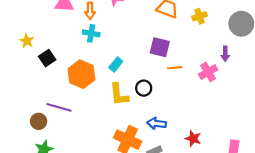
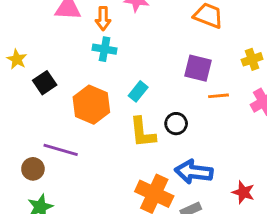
yellow cross: (199, 16) -> (252, 59), moved
blue arrow: (157, 123) -> (194, 172), size x1.4

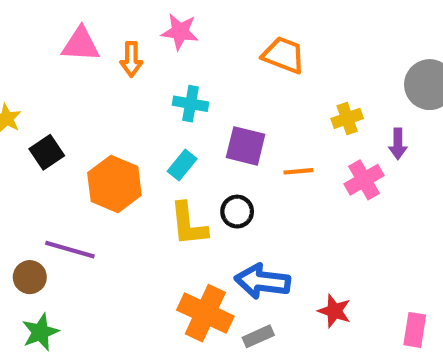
cyan cross: (105, 49) -> (191, 104), moved
purple square: (198, 68) -> (246, 146), moved

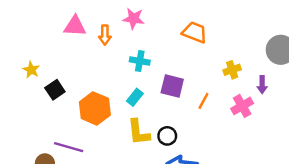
orange line: (298, 171) -> (203, 101), turned -56
black circle: (237, 212) -> (167, 136), moved

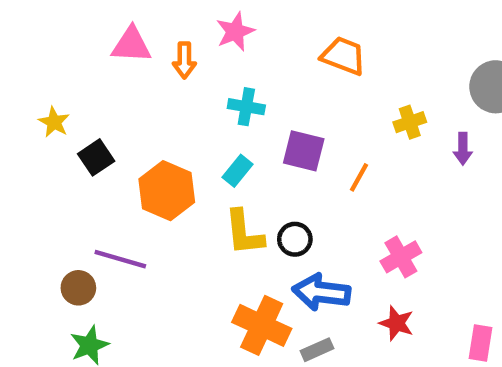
pink star: (134, 19) -> (235, 32), turned -30
pink cross: (242, 106) -> (401, 257), moved

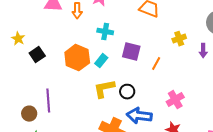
orange hexagon: (167, 191) -> (77, 58), moved
yellow L-shape: (244, 233) -> (104, 89), turned 85
purple line: (120, 259) -> (48, 101), turned 70

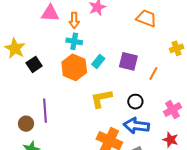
cyan cross: (105, 32) -> (74, 41), moved
yellow star: (18, 39) -> (15, 48), size x1.5
cyan rectangle: (101, 61) -> (98, 61), moved
black circle: (127, 92) -> (135, 102), moved

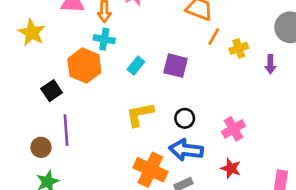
yellow star: (15, 48) -> (32, 33), moved
black square: (34, 64) -> (52, 91), moved
orange hexagon: (74, 67) -> (84, 66), moved
orange line: (153, 73) -> (214, 37), moved

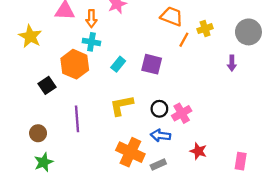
yellow cross: (239, 48) -> (205, 29), moved
pink cross: (234, 129) -> (182, 113), moved
purple line: (66, 130) -> (77, 119), moved
blue arrow: (186, 150) -> (161, 135), size x0.7

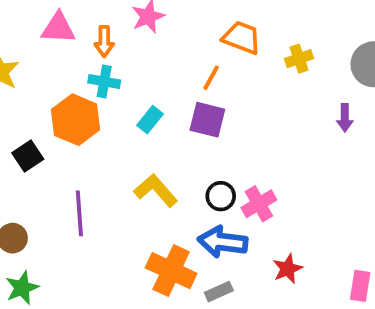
orange line: (184, 40) -> (211, 78), moved
yellow L-shape: (122, 105) -> (156, 190), turned 60
blue arrow: (161, 135) -> (223, 242), size x1.4
red star: (198, 151) -> (288, 269), turned 30

